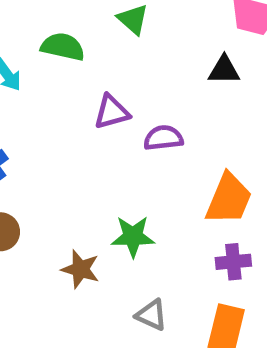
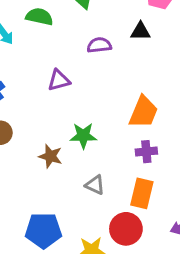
purple triangle: (112, 112) -> (59, 80), moved
purple semicircle: (163, 138) -> (99, 45), moved

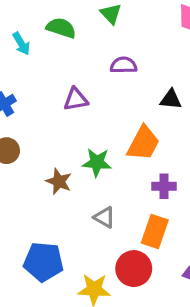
black triangle: (141, 31) -> (171, 99), moved
orange trapezoid: (143, 112) -> (143, 143), moved

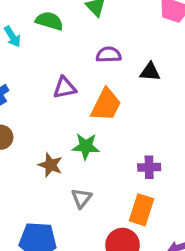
black triangle: (171, 99) -> (150, 72), moved
orange trapezoid: (143, 143) -> (106, 105), moved
gray triangle: (104, 217) -> (82, 198), moved, turned 40

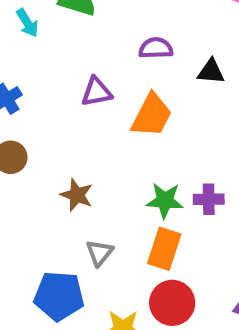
green star: (86, 146) -> (165, 201), moved
gray triangle: (82, 198) -> (99, 253), moved
orange rectangle: (141, 210) -> (164, 249), moved

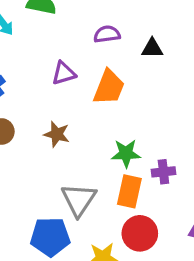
brown star: (77, 195) -> (57, 134), moved
purple cross: (209, 199) -> (163, 172), moved
gray triangle: (99, 253) -> (79, 200), size x1.6

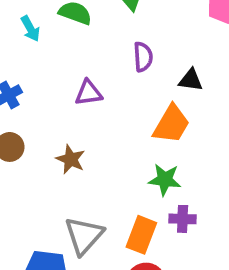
purple semicircle: (107, 34) -> (143, 57), turned 85
orange trapezoid: (109, 87) -> (171, 124), moved
green star: (126, 153) -> (165, 180), moved

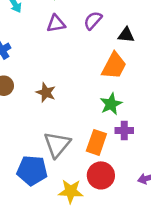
purple semicircle: (143, 57) -> (93, 20), turned -132
purple triangle: (89, 93) -> (56, 24), moved
green star: (165, 180) -> (111, 104), turned -30

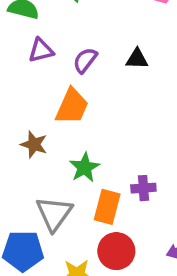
purple semicircle: (93, 20) -> (85, 60), moved
orange trapezoid: (114, 66) -> (72, 106), moved
green star: (111, 104) -> (85, 167), moved

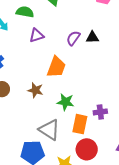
purple semicircle: (85, 60) -> (73, 38), moved
green star: (85, 167) -> (65, 102), turned -30
gray triangle: (54, 213) -> (49, 130), turned -30

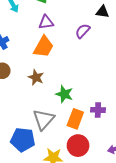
black triangle: (92, 37) -> (102, 12), moved
orange trapezoid: (56, 67) -> (44, 47), moved
gray triangle: (49, 130) -> (44, 119), turned 30

